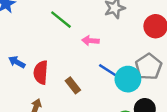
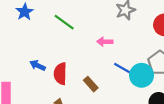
green line: (61, 20) -> (64, 22), moved

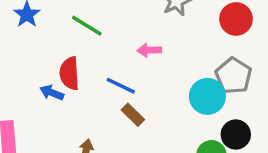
blue line: (123, 69) -> (121, 86), moved
red semicircle: (60, 74) -> (69, 73), moved

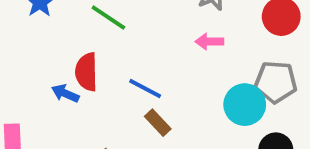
pink arrow: (149, 50) -> (209, 41), moved
gray pentagon: (233, 76) -> (276, 82), turned -30

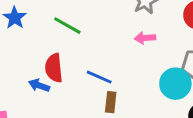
brown rectangle: (158, 123) -> (111, 102), turned 54

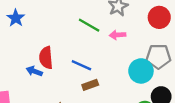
green line: (67, 26) -> (89, 25), moved
brown rectangle: (111, 102) -> (90, 85), turned 63

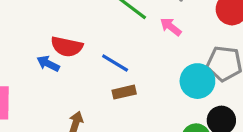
pink arrow: (118, 35) -> (171, 27), turned 35
red semicircle: (46, 58) -> (67, 47), turned -80

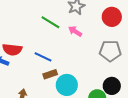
cyan circle: (197, 81) -> (67, 85), moved

